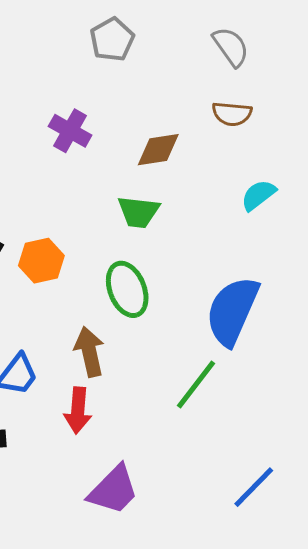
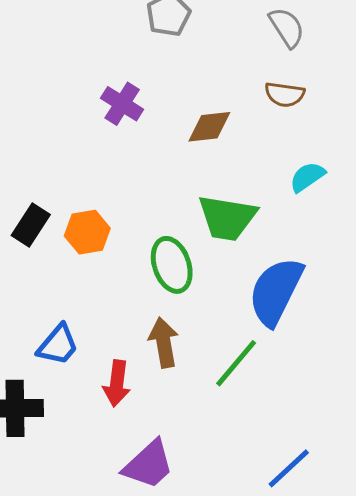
green trapezoid: (139, 212) -> (227, 218), moved, size x1.4
brown arrow: (89, 352) -> (164, 342), moved

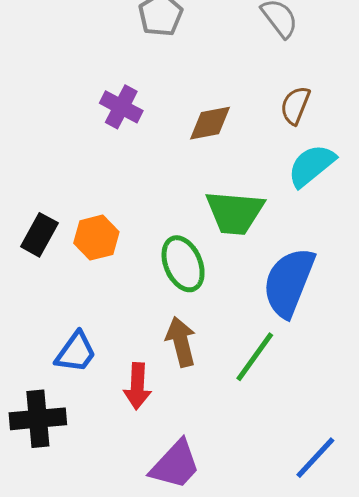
brown semicircle: (285, 94) -> (295, 105), moved, turned 108
cyan semicircle: (307, 177) -> (311, 166), size x1.4

